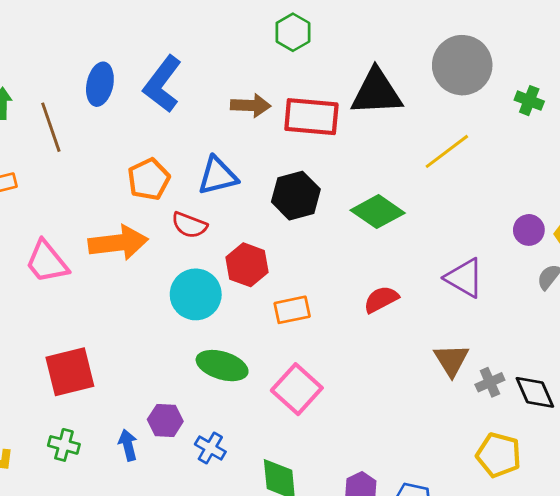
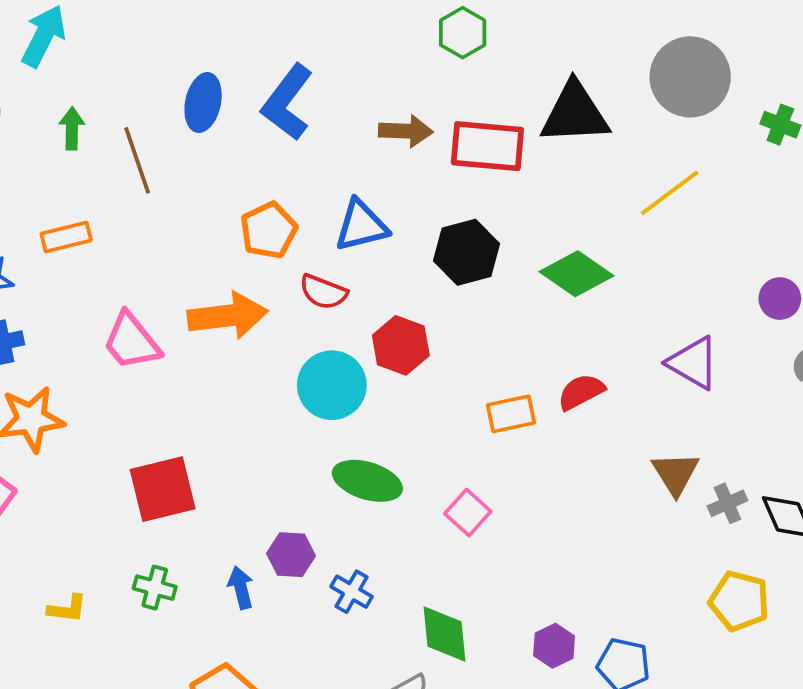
orange rectangle: (292, 310) -> (511, 414), moved
pink square: (297, 389) -> (468, 513), size x0.7

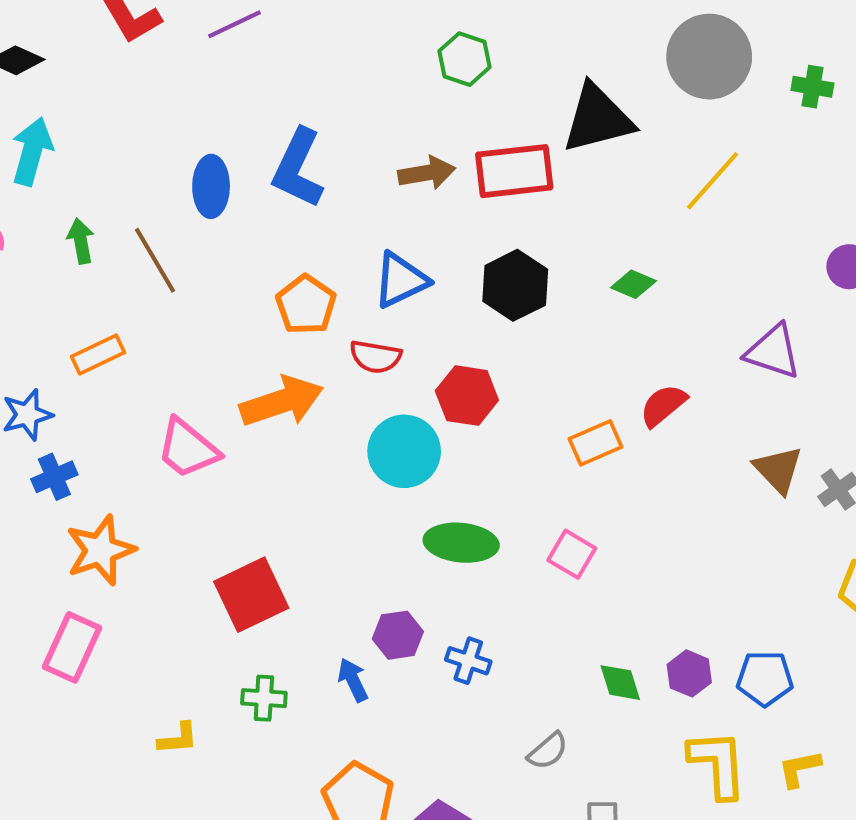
green diamond: (576, 274) -> (633, 284), size x0.6
green diamond: (444, 634) -> (620, 683), moved, size x0.7

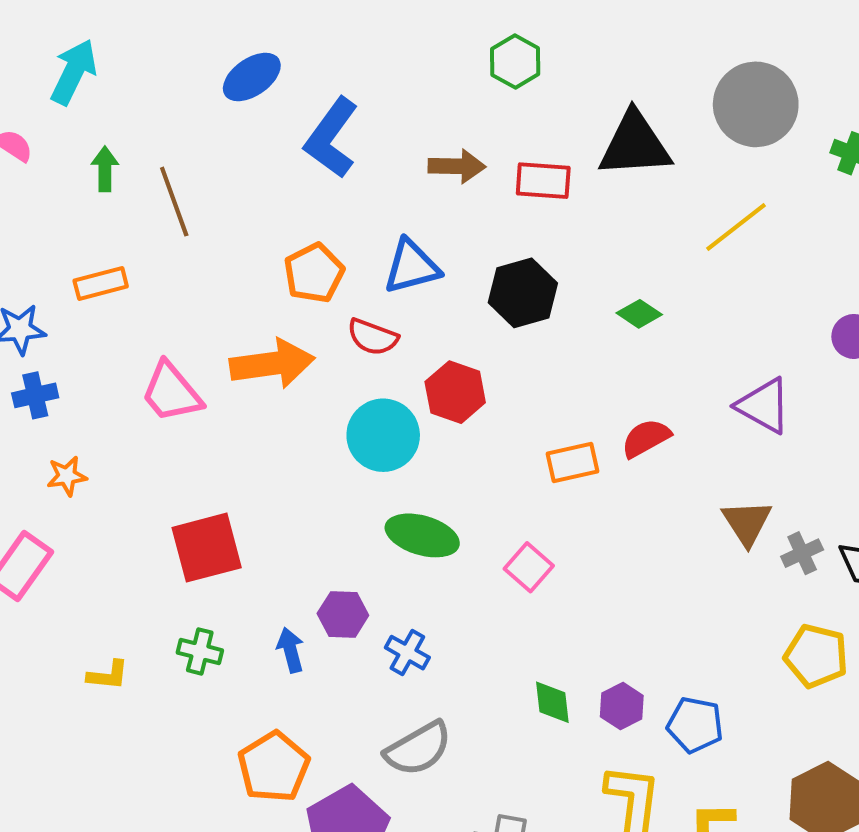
red rectangle: (514, 171) -> (543, 181), size x0.7
blue ellipse: (211, 186) -> (252, 77), moved, turned 44
orange star: (100, 550) -> (67, 476), size x0.6
gray semicircle: (548, 751) -> (418, 749), moved, size x1.6

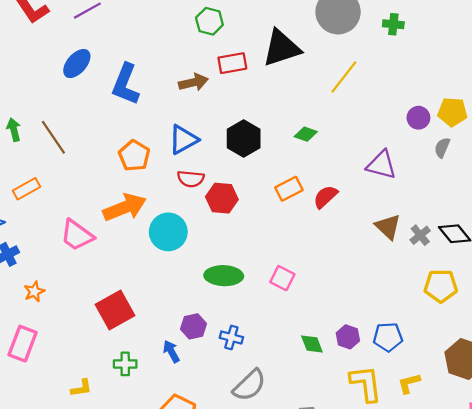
red rectangle: (543, 181) -> (232, 63), moved
red semicircle: (373, 337) -> (191, 179), moved
cyan circle: (383, 435) -> (168, 232), moved
orange rectangle: (573, 462) -> (289, 189), moved

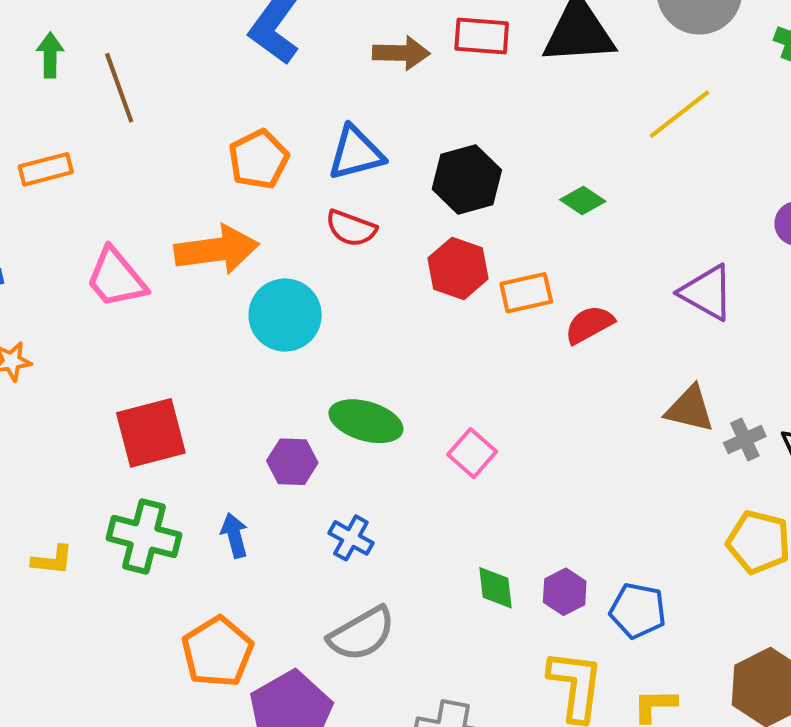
red hexagon: (222, 198) -> (458, 268), moved
brown triangle: (388, 227) -> (690, 409), turned -44
purple hexagon: (193, 326) -> (292, 462), moved
green cross: (125, 364) -> (144, 536), size x1.6

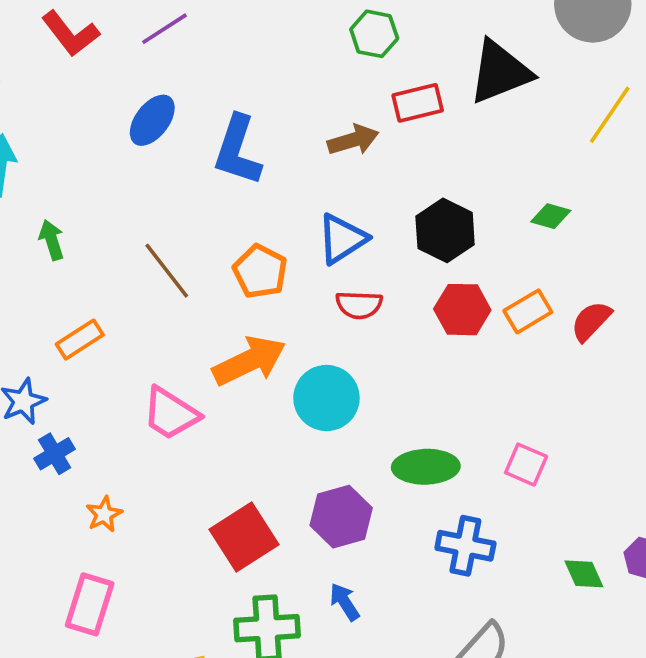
brown line: (119, 88) -> (167, 271), moved
purple hexagon: (292, 462) -> (341, 517), moved, size x1.4
blue cross: (351, 538) -> (465, 546), moved, size x1.4

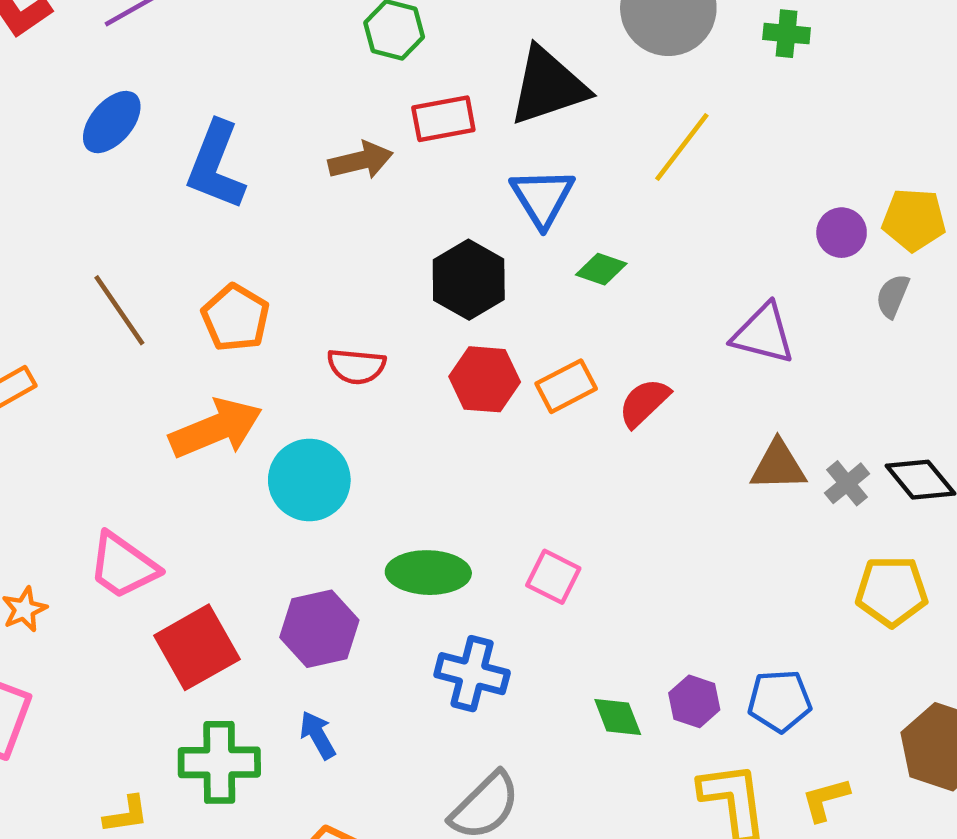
blue triangle: (342, 239) -> (542, 197), moved, turned -32
pink trapezoid: (171, 413) -> (123, 566), moved

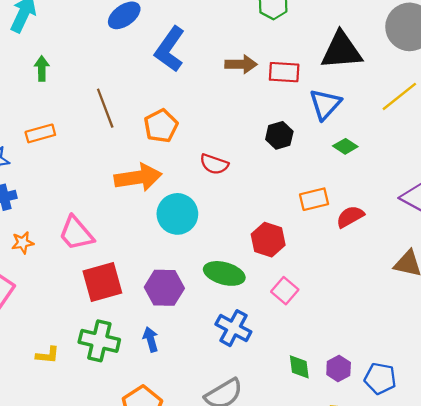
red rectangle: (443, 119) -> (284, 72), moved
black hexagon: (469, 280) -> (279, 135), size x0.7
red hexagon: (485, 379) -> (268, 240), moved

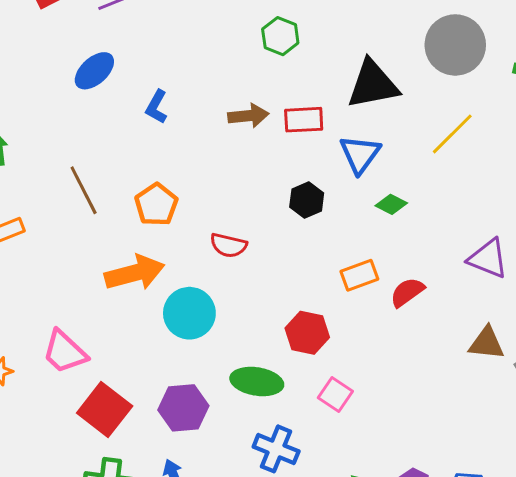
blue L-shape: (170, 49) -> (157, 107), size x0.6
red square: (102, 282) -> (105, 409), turned -30

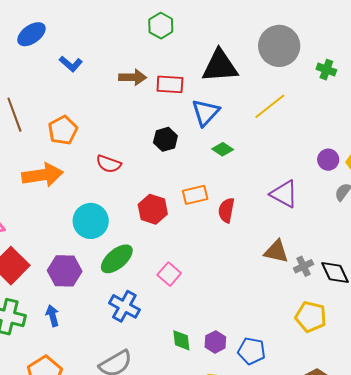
blue L-shape: (157, 107) -> (71, 64), turned -85
red semicircle: (407, 292) -> (226, 210), turned -50
cyan circle: (189, 313) -> (91, 221), moved
red hexagon: (307, 333) -> (153, 209), moved
green ellipse: (257, 381) -> (117, 259), turned -56

